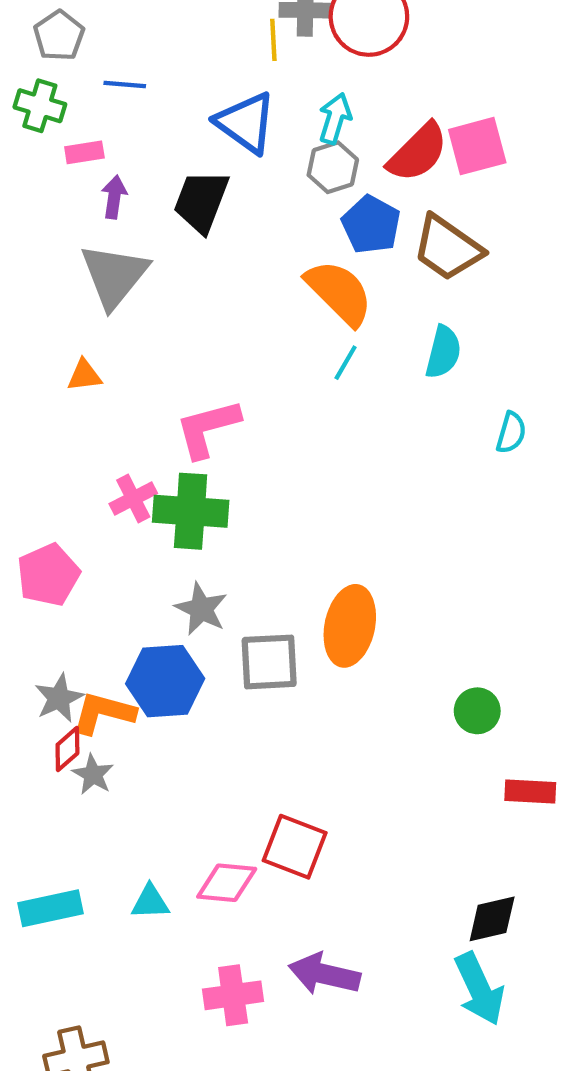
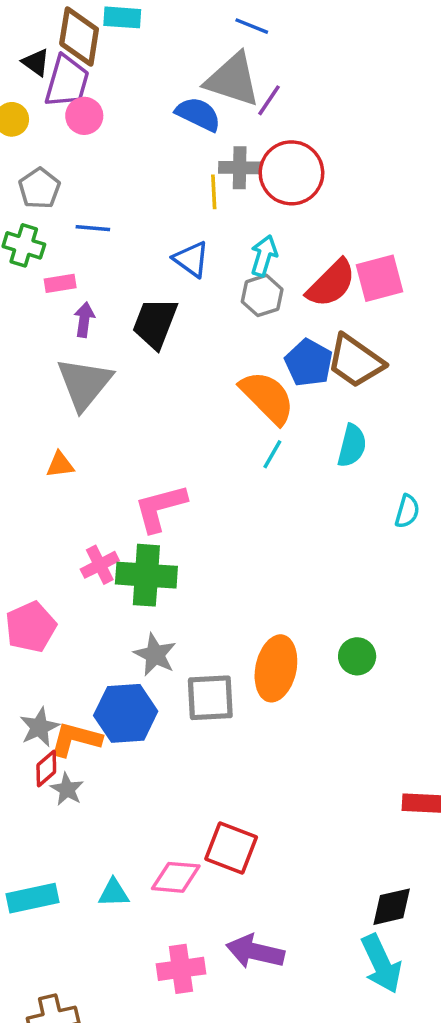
blue triangle: (246, 123) -> (191, 259), size x0.7
blue pentagon: (371, 225) -> (309, 363), moved
green circle: (477, 711) -> (357, 656), moved

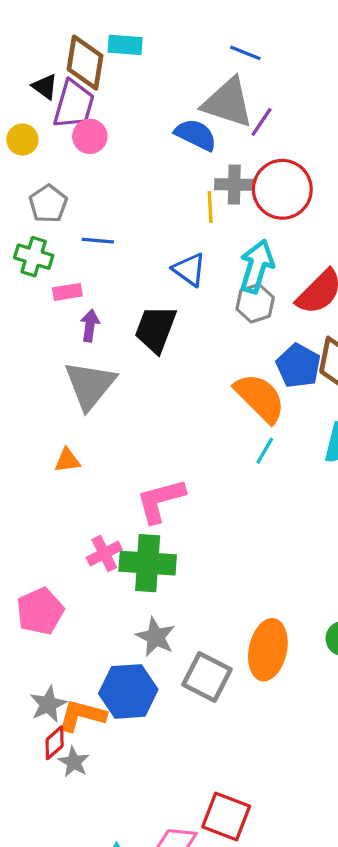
cyan arrow: (264, 256) -> (257, 266), size x1.4
gray square: (210, 698) -> (207, 677), turned 30

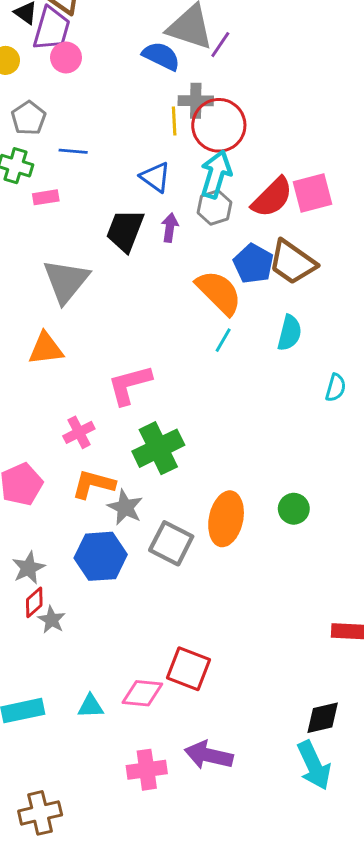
red circle: (282, 189) -> (219, 125), moved
purple arrow: (90, 326) -> (170, 228), moved
orange triangle: (67, 460) -> (46, 349), size x1.5
green cross: (148, 563) -> (158, 448), moved, turned -30
orange L-shape: (82, 715) -> (93, 484), moved

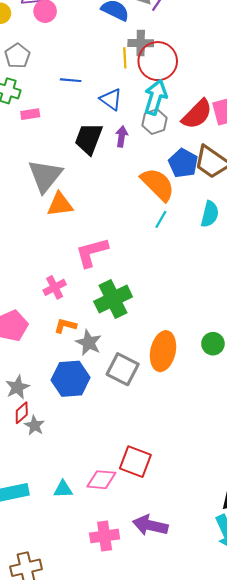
blue line: (73, 151) -> (71, 80), moved
orange triangle: (46, 349) -> (60, 205), moved
orange L-shape: (93, 484) -> (65, 326), size x0.7

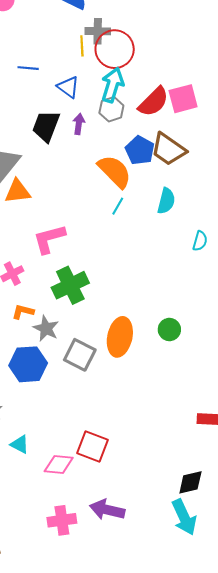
cyan triangle: (63, 489) -> (20, 444), moved, turned 30

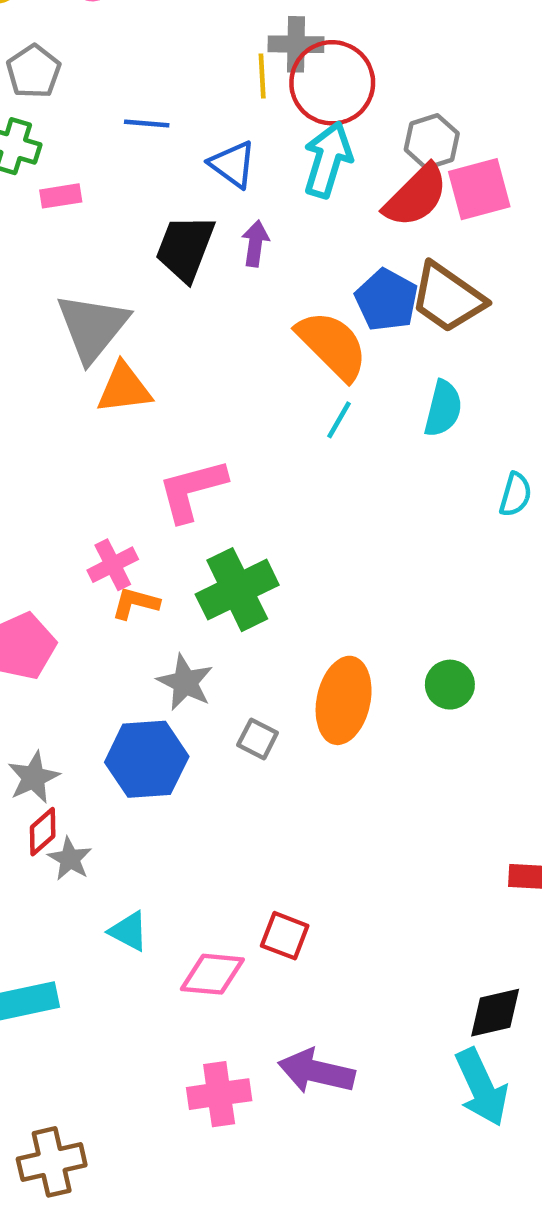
gray hexagon: (111, 109) -> (432, 142), moved
orange L-shape: (23, 312) -> (135, 603), moved
gray square: (80, 355) -> (258, 739), size x0.6
red square: (92, 447) -> (285, 936), size x0.7

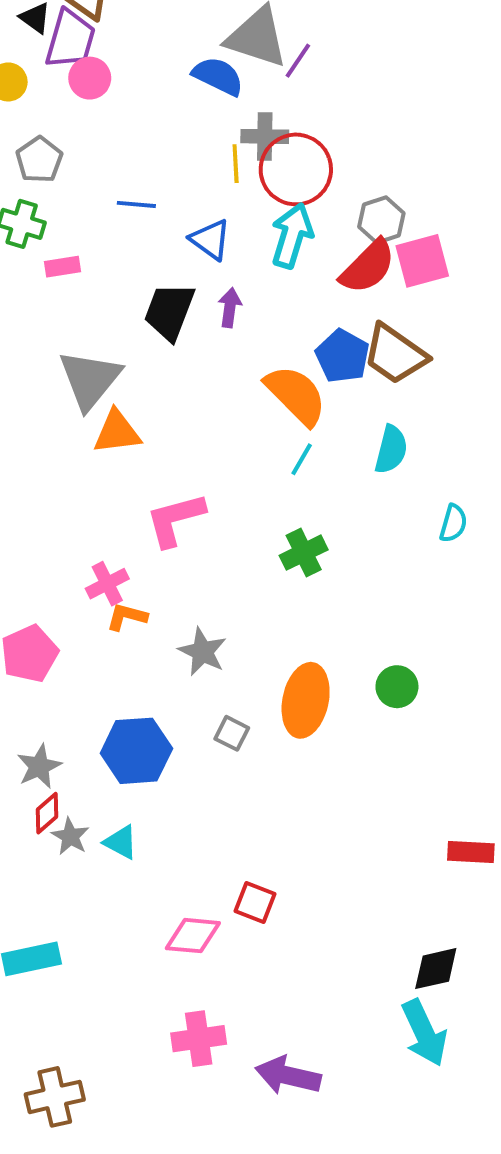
green cross: (237, 590) -> (304, 553), moved, size x0.7
gray star: (185, 682) -> (203, 652), moved
cyan triangle: (129, 931) -> (121, 842), moved
purple arrow: (316, 1071) -> (288, 1076), moved

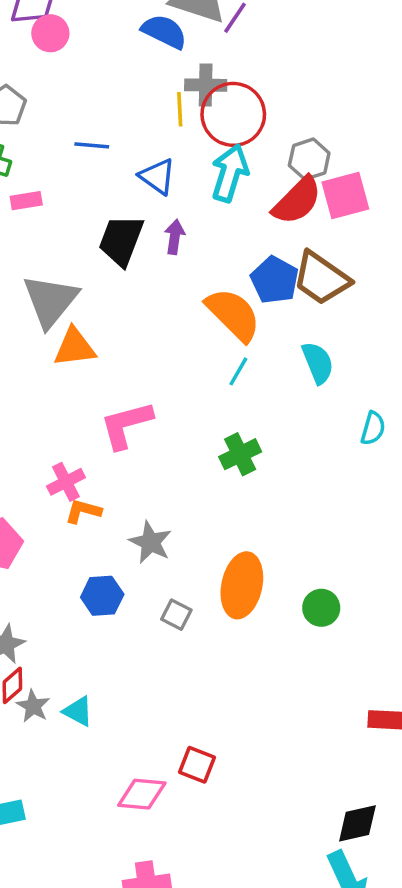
cyan semicircle: (391, 449) -> (318, 363), turned -36
green circle: (397, 687) -> (321, 608), moved
blue hexagon: (136, 751) -> (102, 596), moved, size x0.7

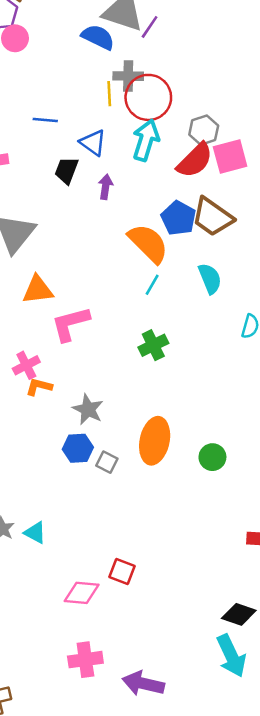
black trapezoid: (121, 240) -> (67, 170), moved, size x0.7
orange triangle: (75, 347) -> (38, 290), moved
blue hexagon: (102, 596) -> (78, 448), moved
black diamond: (357, 823) -> (239, 614), turned 32

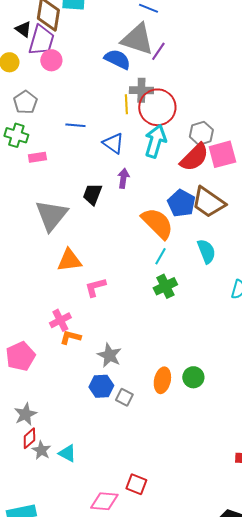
black trapezoid: (67, 170) -> (92, 194), moved
pink L-shape: (70, 324) -> (95, 287), size x0.7
green cross: (153, 345) -> (165, 286), moved
orange ellipse: (155, 441) -> (162, 380), size x0.7
green circle: (212, 457) -> (193, 377), moved

